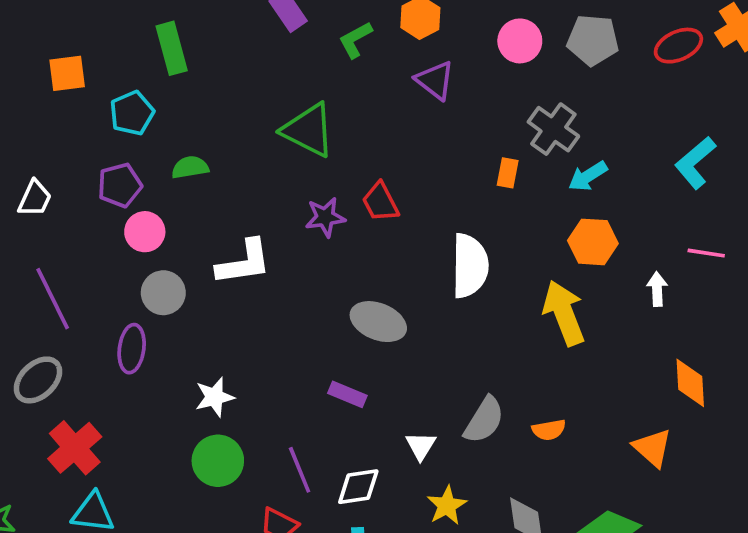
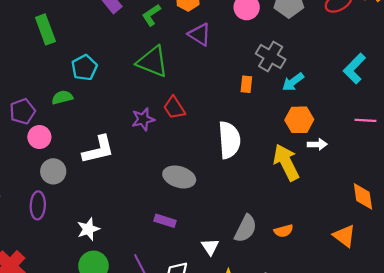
cyan pentagon: (132, 113) -> (84, 68), moved
green triangle: (308, 130) -> (152, 62), moved
white arrow: (657, 289) -> (317, 144), moved, turned 96

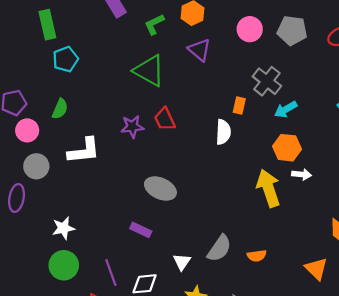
cyan pentagon: (84, 68) -> (65, 59), moved
green semicircle: (62, 97) -> (60, 109), moved, turned 120
white semicircle: (229, 140) -> (223, 132), moved, size x0.7

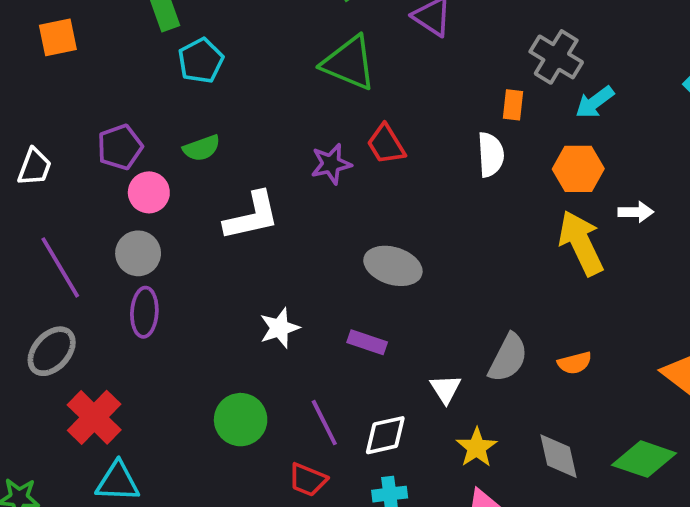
green semicircle: (60, 109) -> (202, 148), turned 54
orange hexagon: (287, 148) -> (578, 169), moved
gray circle: (36, 166) -> (138, 253), moved
white star: (63, 228) -> (280, 328), moved

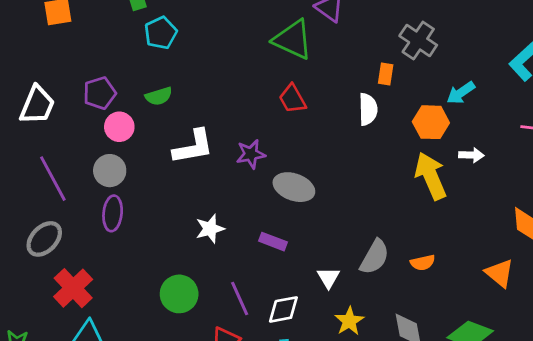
green triangle: (349, 63) -> (293, 40), moved
cyan arrow: (595, 102) -> (461, 93), moved
purple star: (331, 164) -> (251, 154), moved
white trapezoid: (34, 167) -> (37, 105), size x1.4

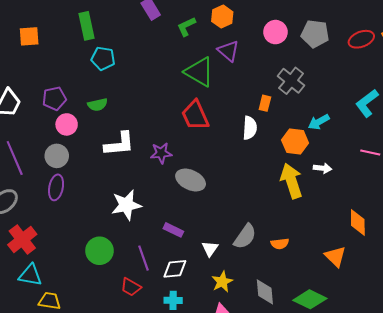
cyan pentagon: (161, 33) -> (103, 58), turned 30
red trapezoid: (292, 99) -> (195, 115), size x1.4
white star: (210, 229) -> (126, 205), size x1.4
purple rectangle: (273, 242) -> (173, 230), moved

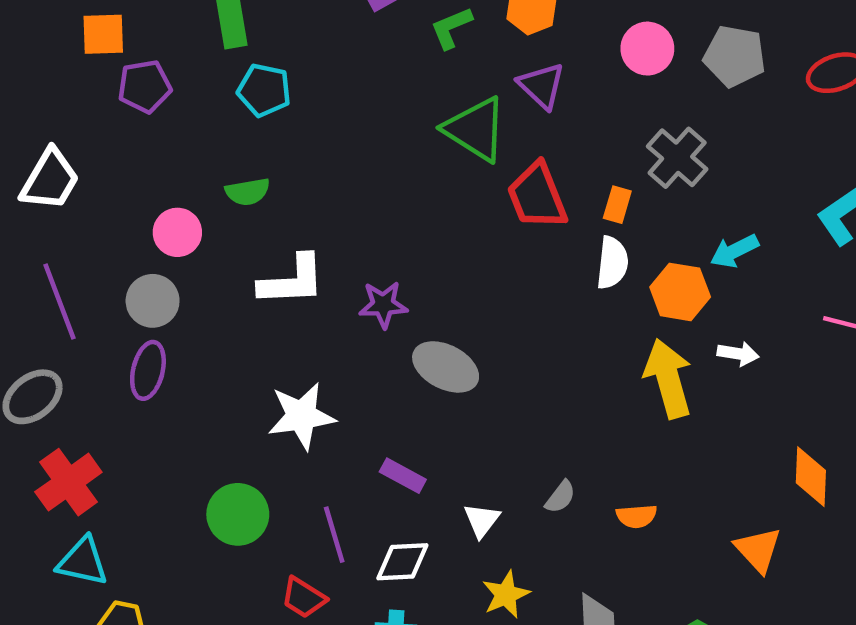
purple pentagon: (54, 99) -> (145, 86), moved
red trapezoid: (195, 115) -> (537, 196), moved
white semicircle: (250, 128) -> (612, 263), moved
gray semicircle: (245, 236) -> (560, 497), size x0.6

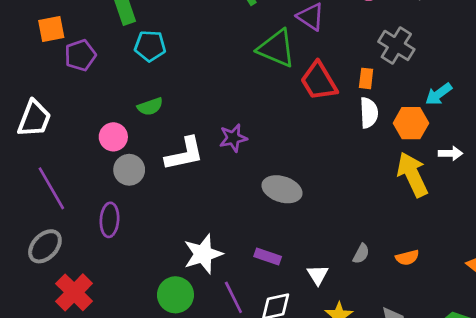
gray circle: (153, 301) -> (129, 170), moved
purple star: (383, 305) -> (233, 138), moved
white star: (302, 416) -> (203, 254), moved

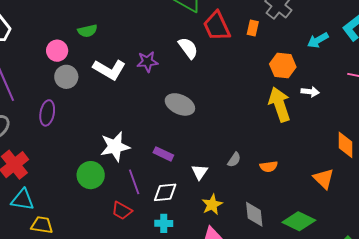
cyan arrow: (439, 94) -> (318, 40), moved
white semicircle: (369, 113) -> (188, 48), moved, turned -40
white L-shape: (184, 154) -> (109, 69), turned 36

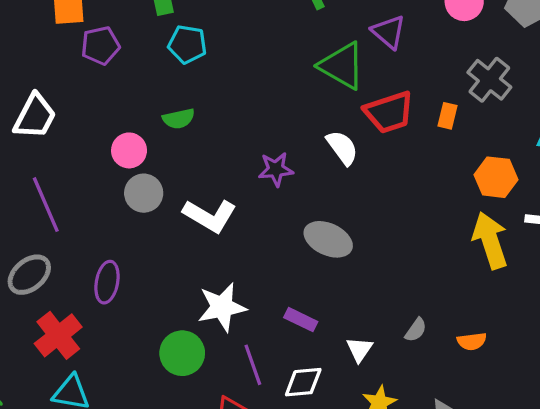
red trapezoid: (217, 26) -> (389, 112), turned -84
white L-shape: (109, 69) -> (210, 216), moved
purple ellipse: (47, 113) -> (107, 282), moved

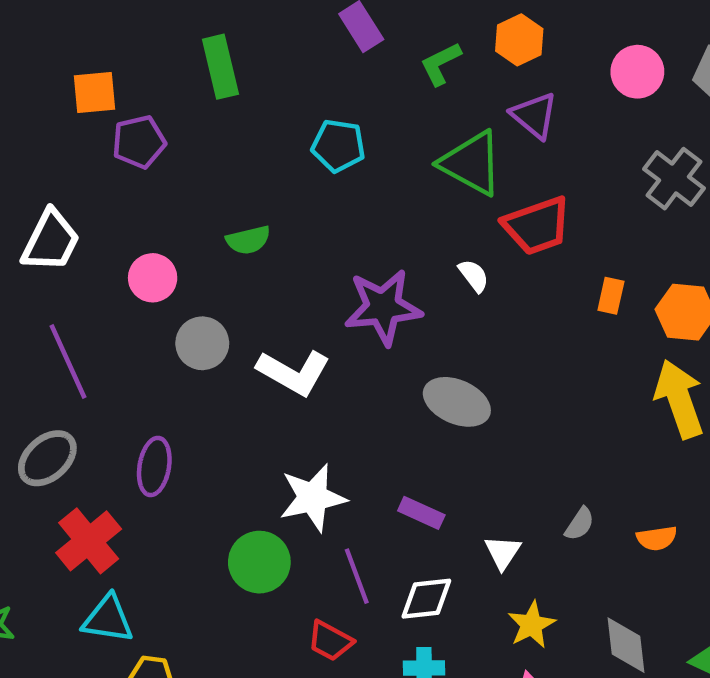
cyan pentagon: (187, 44) -> (338, 146), moved
orange rectangle: (447, 116) -> (611, 296), moved
white semicircle: (342, 148) -> (474, 276), size x0.7
pink circle: (129, 150) -> (153, 278), moved
purple star: (276, 169) -> (383, 307), size x1.6

